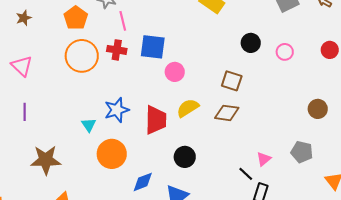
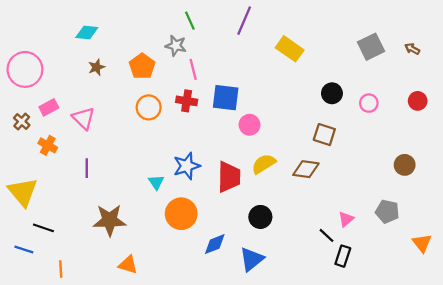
brown star: (24, 18) -> (97, 67), moved
orange circle: (82, 56) -> (149, 107), size x0.7
brown square: (232, 81) -> (324, 135), moved

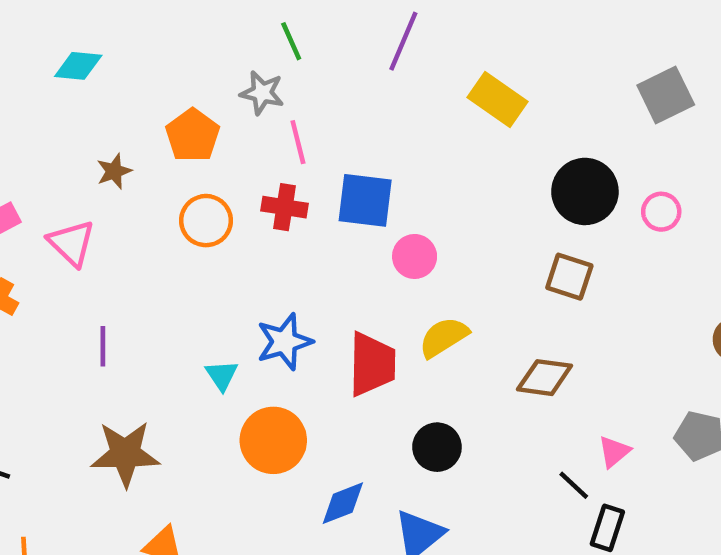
brown star: (97, 67) -> (114, 171), moved
black circle: (332, 93) -> (585, 191), size x1.5
purple line: (87, 168) -> (103, 346), moved
brown diamond: (306, 169) -> (545, 378), moved

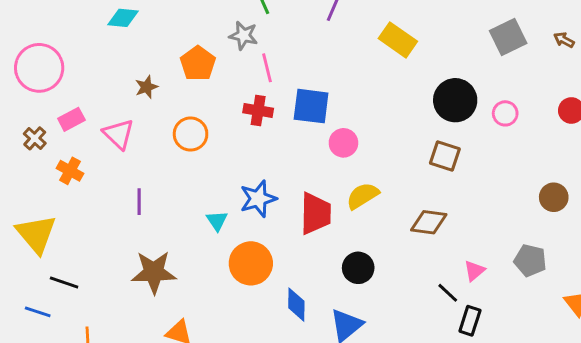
orange circle: (206, 221) -> (191, 134), moved
blue diamond: (343, 503) -> (296, 305), turned -68

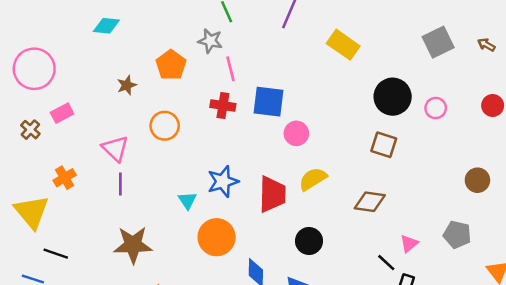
pink triangle: (119, 134) -> (115, 149), moved
orange cross: (70, 171) -> (65, 178), moved, turned 30

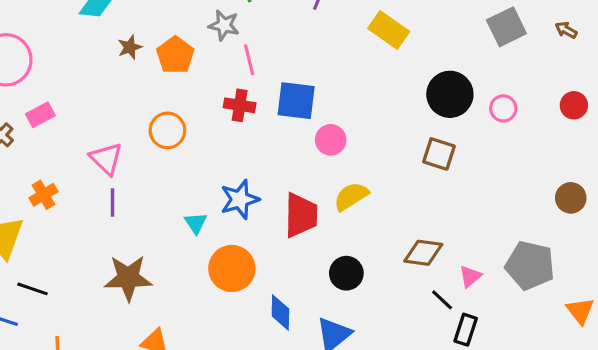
brown star: (127, 85) -> (130, 47), moved
brown circle: (477, 180) -> (571, 198), moved
brown diamond: (370, 202) -> (423, 253), moved
gray pentagon: (457, 235) -> (530, 265), size x1.4

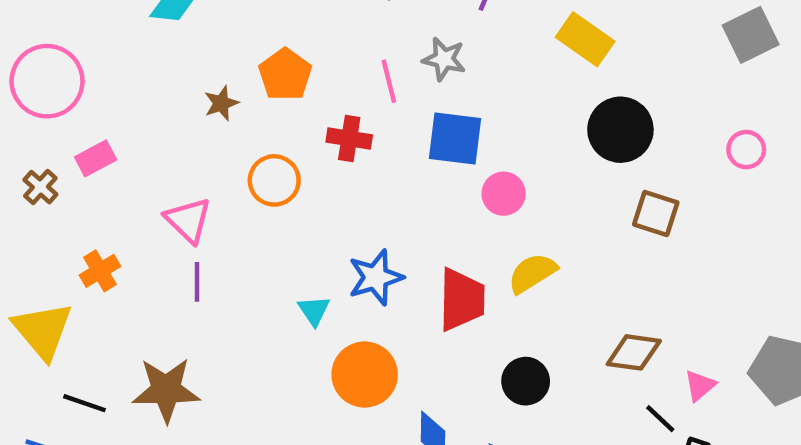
gray star: (224, 25) -> (444, 59), moved
brown star: (130, 47) -> (221, 103), moved
black circle: (450, 94) -> (620, 130), moved
red cross: (240, 105) -> (349, 139), moved
brown star: (128, 278) -> (166, 390), moved

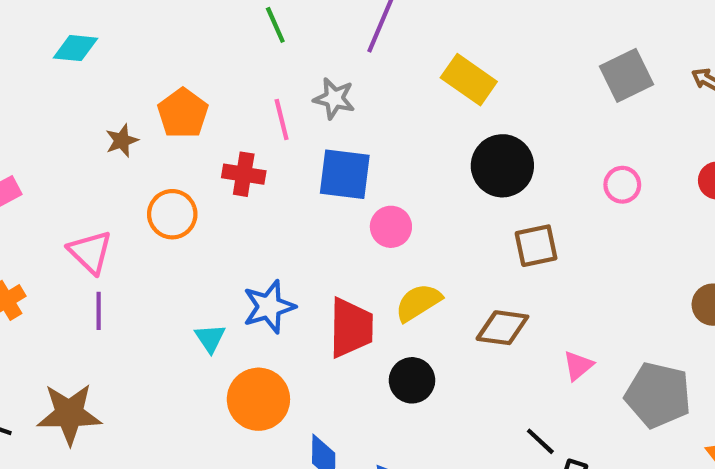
brown square: (656, 214) -> (536, 246), turned -30
brown diamond: (634, 352) -> (502, 328), moved
black circle: (526, 381) -> (412, 380), moved
pink triangle: (700, 386) -> (578, 366), moved

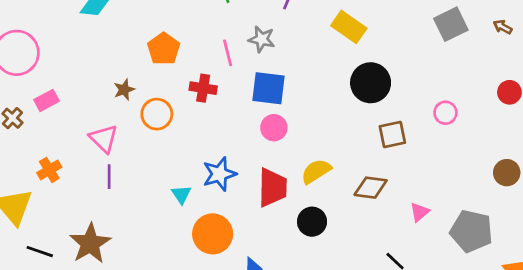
brown star: (122, 141) -> (124, 90), moved
pink circle: (622, 185) -> (445, 113), moved
pink circle: (391, 227) -> (274, 128), moved
brown star: (69, 414) -> (90, 243), turned -30

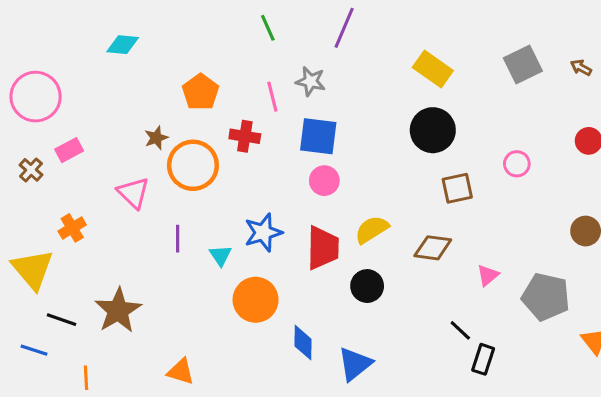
yellow rectangle: (349, 27) -> (433, 69), moved
orange circle: (157, 114) -> (193, 165), size x1.4
purple line: (109, 177) -> (178, 239), moved

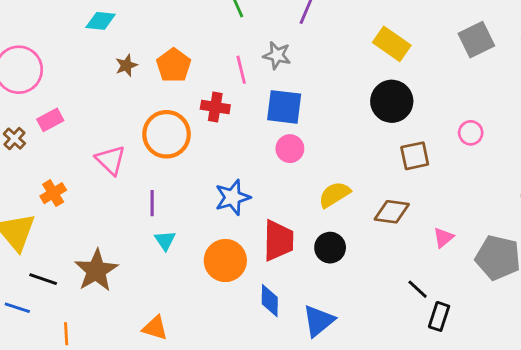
brown star: (156, 138) -> (126, 65), moved
red trapezoid: (323, 248) -> (278, 240), moved
cyan triangle: (220, 255) -> (165, 240), moved

